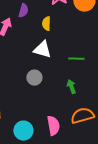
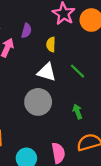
green line: (76, 59) -> (77, 71), moved, turned 42
gray circle: (34, 78) -> (38, 102), size x1.6

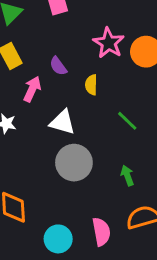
purple semicircle: (26, 31) -> (58, 66), turned 128
white triangle: (47, 72) -> (62, 122), moved

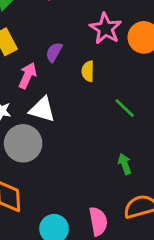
purple semicircle: (58, 66) -> (54, 52), turned 66
white triangle: (62, 122) -> (42, 109), moved
gray circle: (74, 163) -> (23, 143), moved

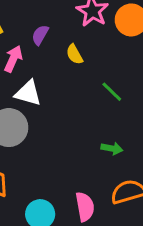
yellow semicircle: (88, 71) -> (74, 54), turned -30
green arrow: (125, 164) -> (112, 148), turned 120

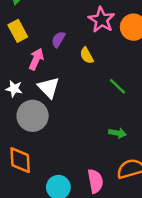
white triangle: (28, 93) -> (49, 87), turned 30

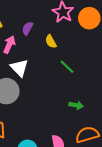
green line: (117, 86) -> (67, 67), moved

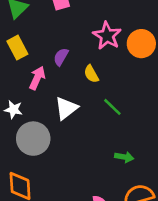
white triangle: (19, 68) -> (66, 108), moved, turned 36

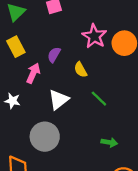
gray circle: (33, 139) -> (45, 137), moved

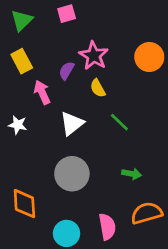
pink star: (94, 36) -> (94, 56), moved
pink arrow: (33, 73) -> (42, 92), turned -48
gray circle: (45, 137) -> (72, 174), moved

